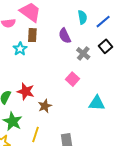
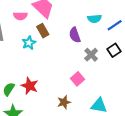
cyan semicircle: (82, 17) -> (94, 19), turned 88
brown rectangle: (32, 35) -> (43, 31), turned -40
brown star: (45, 106) -> (64, 102), moved

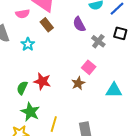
cyan star: (29, 43) -> (28, 44), moved
black square: (114, 50) -> (120, 33), turned -32
brown star: (64, 102) -> (78, 83), moved

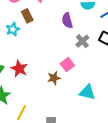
brown rectangle: (47, 25) -> (27, 16), moved

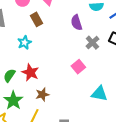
cyan star: (13, 29) -> (24, 42), moved
brown star: (54, 78) -> (42, 95), moved

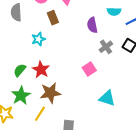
brown star: (42, 95) -> (50, 93), size x1.5

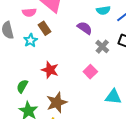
purple semicircle: (92, 25) -> (85, 28), turned 147
cyan star: (38, 39) -> (30, 40), moved
red star: (41, 70) -> (50, 70), moved

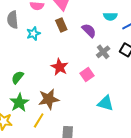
brown rectangle: (45, 28) -> (61, 25), moved
red star: (50, 70) -> (60, 67), moved

